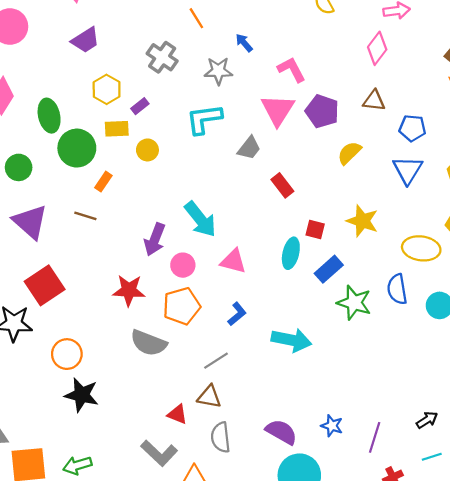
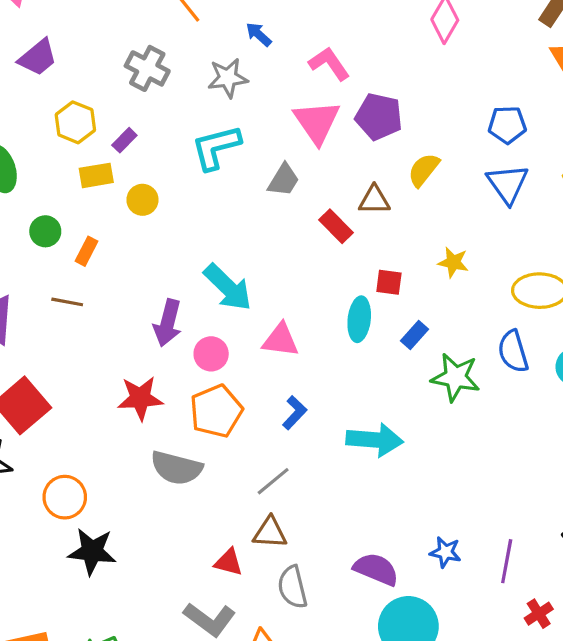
brown triangle: (374, 101) -> (374, 200), moved
green circle: (77, 148) -> (45, 231), moved, size x0.6
yellow star: (362, 221) -> (453, 262), size x0.7
blue rectangle: (329, 269) -> (415, 335), size x0.7

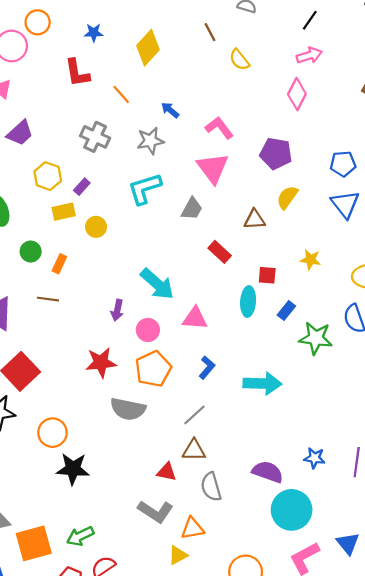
purple pentagon: (379, 117) -> (276, 153), moved
red rectangle: (336, 226) -> (220, 252), moved
purple arrow: (168, 323) -> (117, 310), size x0.7

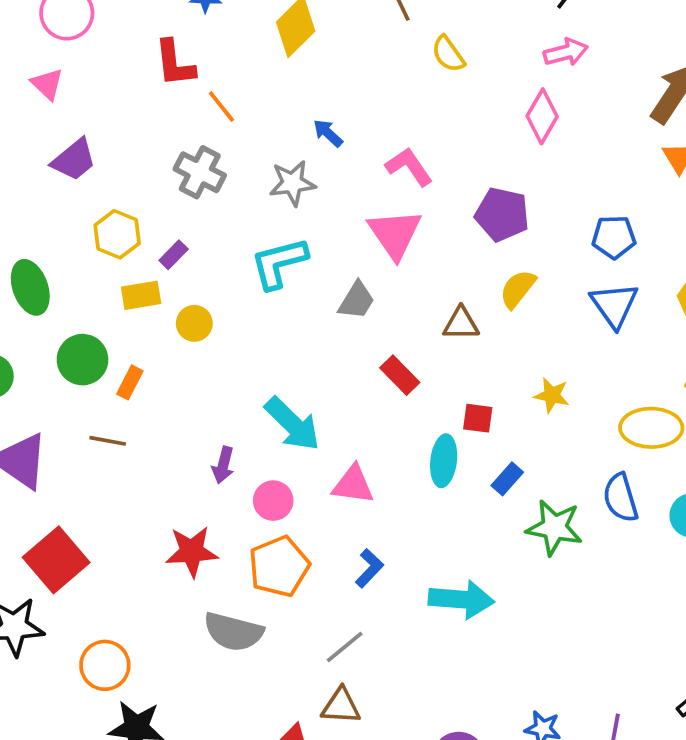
orange line: (121, 94) -> (221, 107), moved
green circle: (31, 252) -> (82, 360), size x1.4

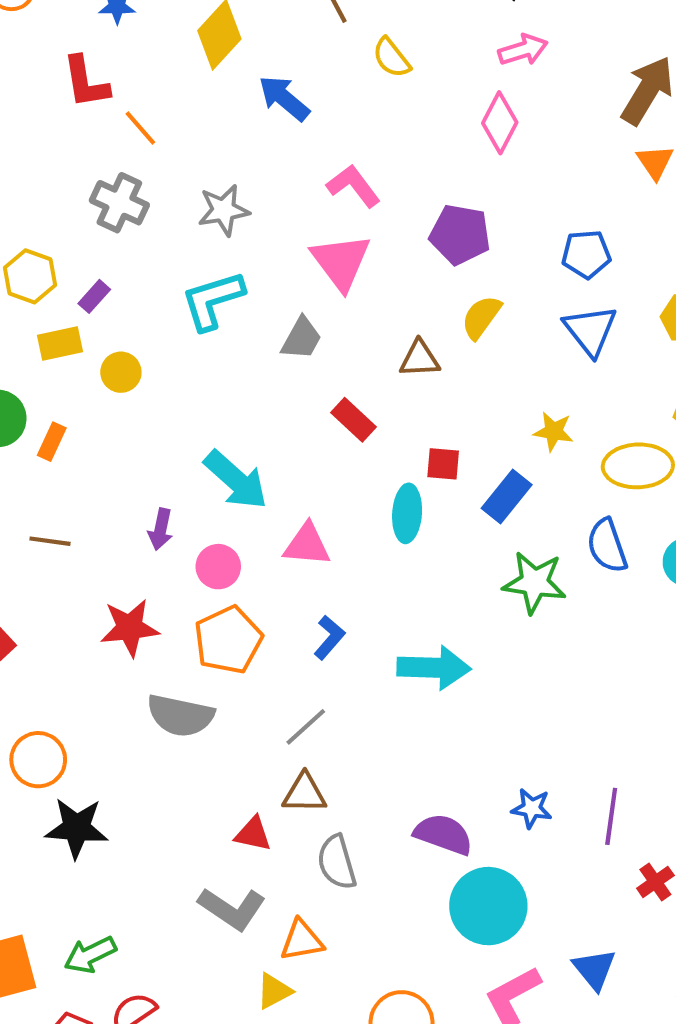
blue arrow: (328, 133) -> (284, 98), moved, size x1.5
yellow star: (552, 395) -> (553, 431), moved
brown line: (108, 441) -> (50, 541), moved
blue rectangle: (507, 479) -> (507, 496), moved, size x1.4

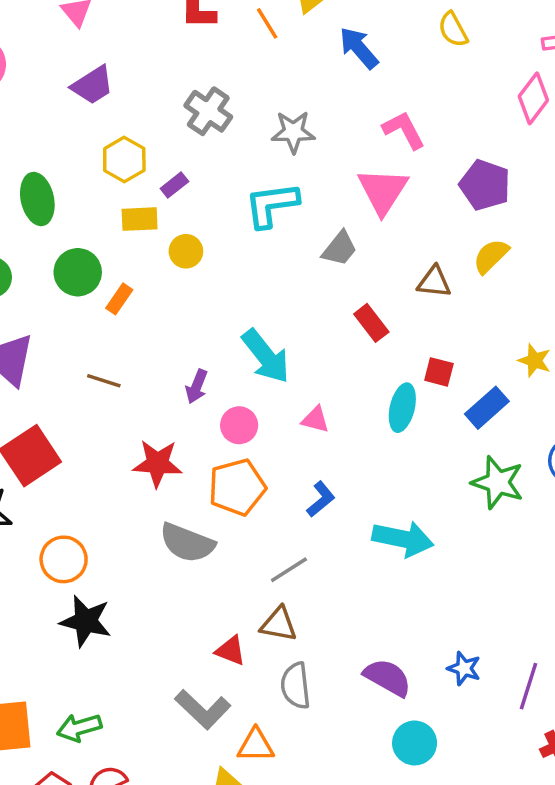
orange line: (140, 128) -> (267, 23), moved
pink triangle: (307, 545) -> (315, 420), size x0.7
cyan circle: (488, 906) -> (415, 743), size x0.7

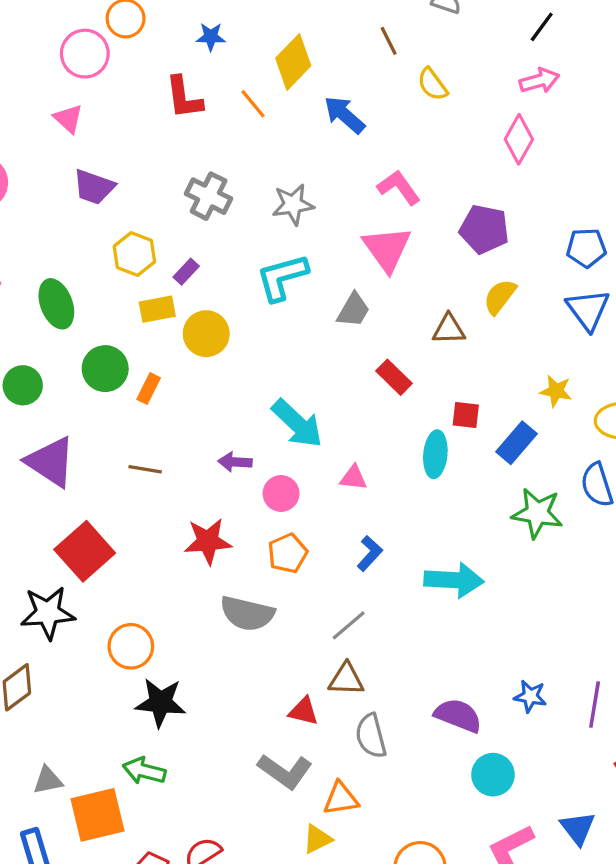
purple trapezoid: (93, 85) -> (94, 187), turned 60
yellow circle: (186, 251) -> (206, 334), size x1.4
purple arrow: (197, 386) -> (235, 462), turned 80
orange pentagon: (237, 487) -> (288, 553), size x0.7
green arrow: (79, 728) -> (144, 771), moved, turned 39

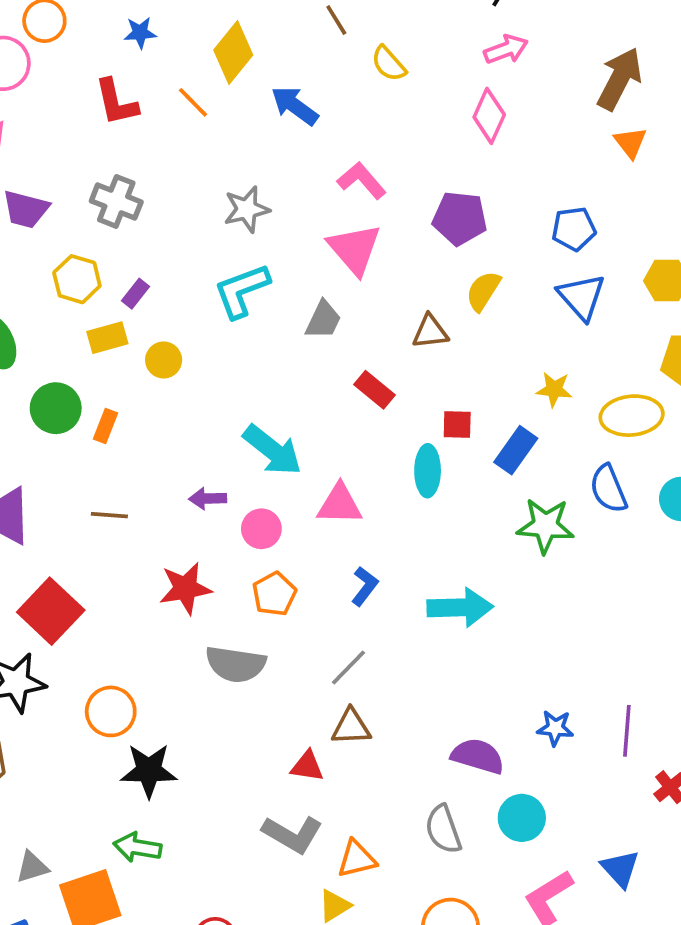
gray cross: (209, 196) -> (116, 201), moved
yellow circle: (206, 334) -> (164, 360), size x0.7
pink triangle: (353, 478) -> (340, 504), size x1.5
gray semicircle: (371, 736) -> (443, 829), moved

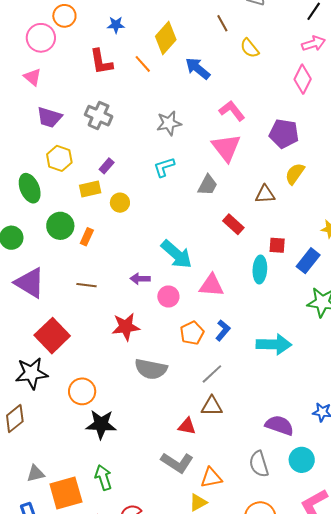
yellow hexagon: (77, 279) -> (59, 158), moved
cyan L-shape: (242, 291) -> (164, 167), size x0.7
orange pentagon: (274, 594) -> (192, 333), moved
green arrow: (137, 847) -> (103, 477), moved, turned 60

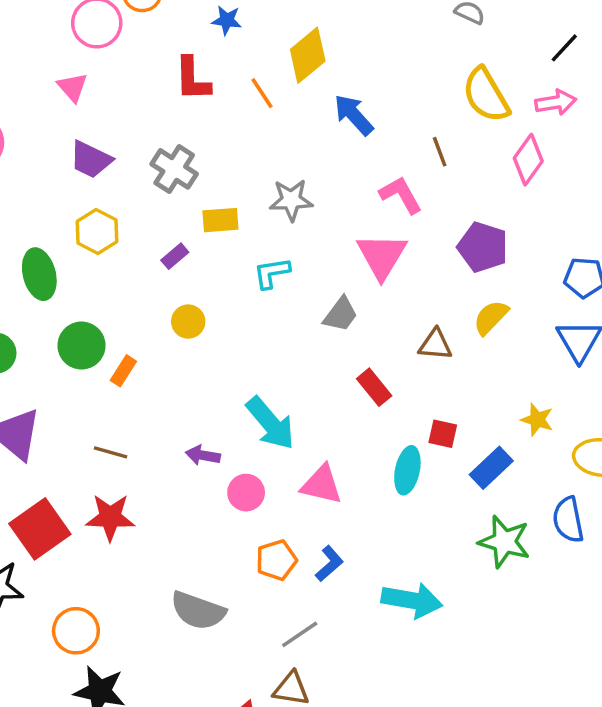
brown line: (222, 23) -> (440, 152), moved
yellow semicircle: (250, 48) -> (486, 95), moved, size x1.6
yellow rectangle: (90, 189) -> (220, 220), moved
red star: (126, 327) -> (110, 517), moved

